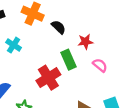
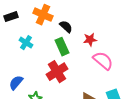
green rectangle: (69, 60) -> (62, 47), moved
pink semicircle: (100, 65) -> (103, 61), size x1.5

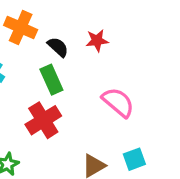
red star: (90, 40) -> (97, 41), moved

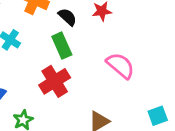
cyan square: (134, 159) -> (158, 116), moved

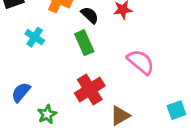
red cross: (55, 81) -> (90, 89), moved

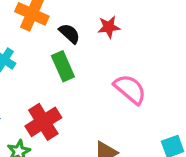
red cross: (90, 89) -> (43, 122), moved

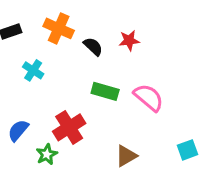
green rectangle: (63, 66) -> (105, 91), moved, turned -50

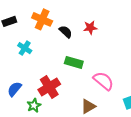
pink semicircle: (149, 97) -> (104, 81), moved

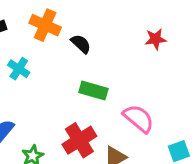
red star: (90, 28) -> (156, 39), moved
red cross: (49, 87) -> (79, 140), moved

